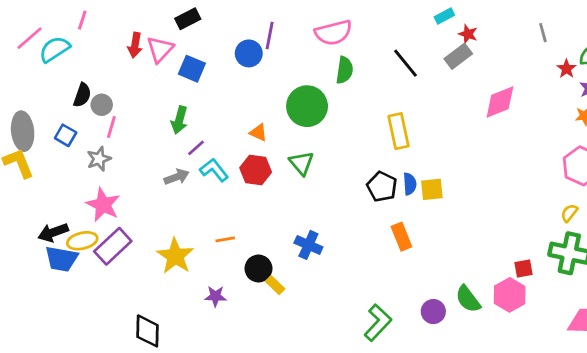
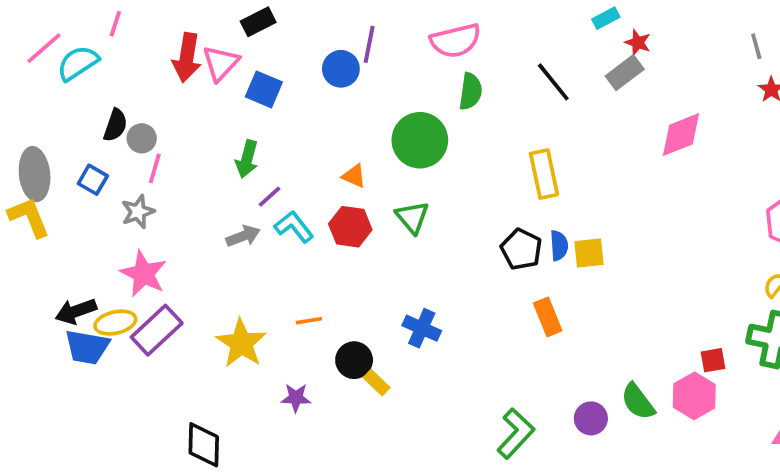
gray line: (543, 33) -> (756, 46), moved
red arrow: (135, 45) -> (187, 58), size x1.4

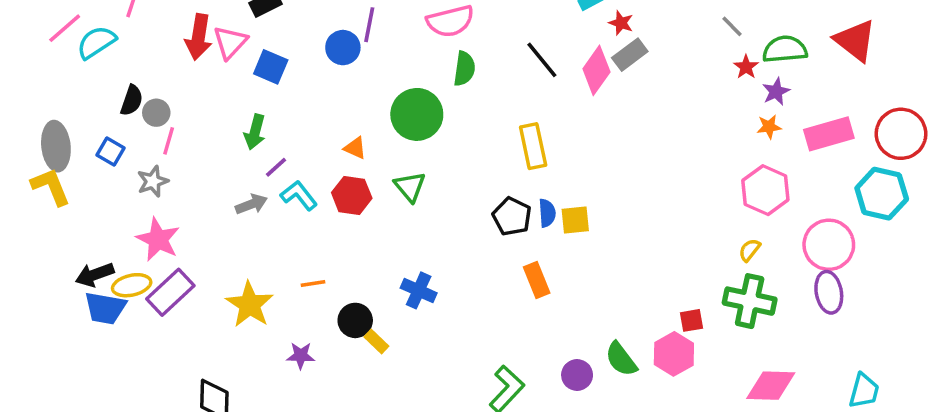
gray line: (756, 46) -> (732, 26), turned -30
gray rectangle: (625, 73) -> (630, 55), moved
pink diamond: (681, 135) -> (596, 70), moved, turned -33

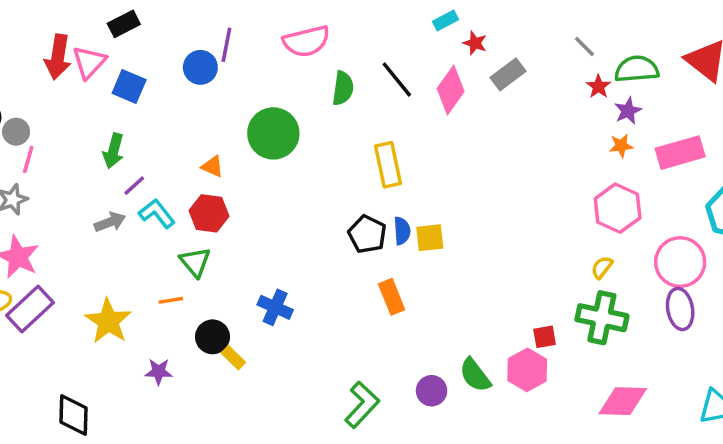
gray rectangle: (630, 55) -> (508, 74), moved
green semicircle: (464, 69) -> (343, 88), moved
green triangle: (410, 187) -> (195, 262), moved

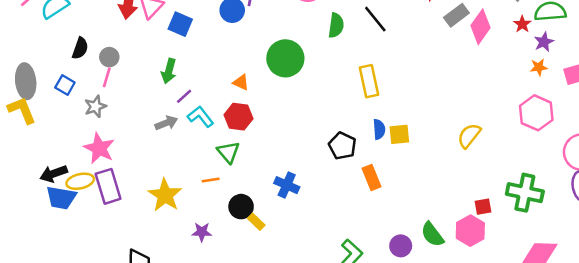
pink diamond: (451, 90) -> (480, 27), moved
gray circle: (16, 132) -> (109, 57), moved
black pentagon: (367, 234) -> (342, 146), moved
yellow semicircle: (602, 267) -> (469, 136), moved, size x1.5
purple rectangle: (30, 309) -> (108, 186), turned -64

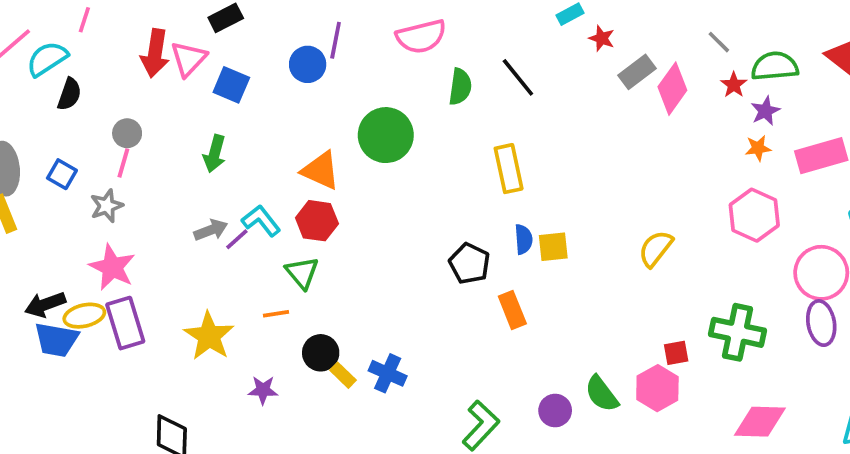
black semicircle: (80, 48) -> (69, 94), moved
orange triangle: (241, 82) -> (321, 170), size x1.6
purple line: (184, 96) -> (237, 239), moved
blue cross: (287, 185) -> (388, 373), moved

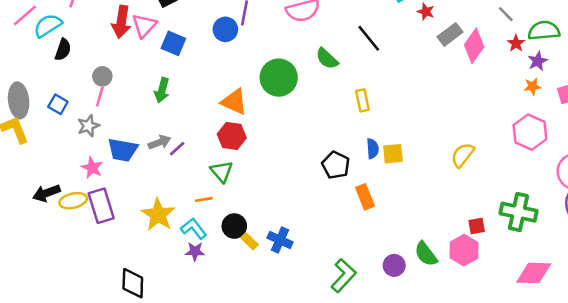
green semicircle: (460, 87) -> (327, 59), moved, turned 125
yellow rectangle: (509, 169) -> (362, 100), size x0.7
cyan L-shape: (261, 221) -> (194, 229), moved
pink star: (112, 267) -> (92, 168), size x0.7
blue trapezoid: (56, 340) -> (123, 150), moved

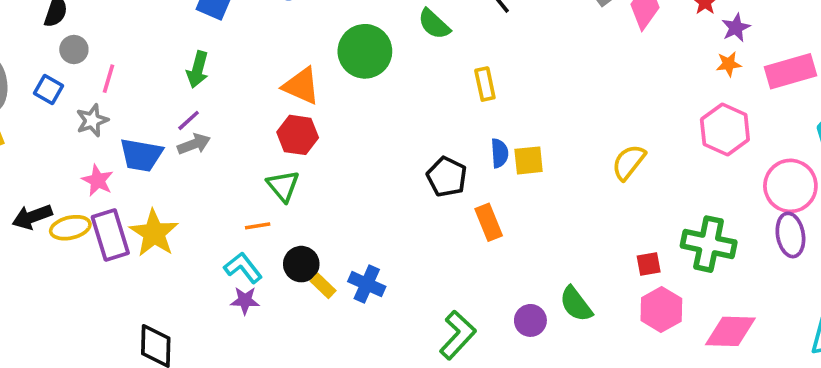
gray circle: (102, 76) -> (74, 49), moved
purple line: (177, 149) -> (189, 120), moved
yellow star: (158, 215) -> (154, 233), moved
pink hexagon: (464, 250) -> (661, 310), moved

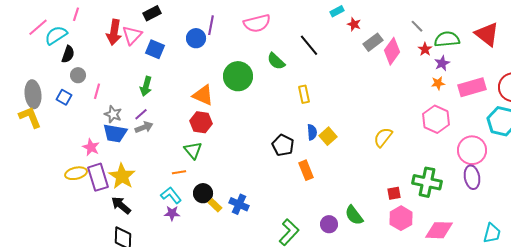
gray star: (92, 120) -> (113, 114), moved, turned -30
yellow square: (529, 160) -> (328, 136), turned -36
black arrow: (32, 217) -> (121, 205), moved, turned 60

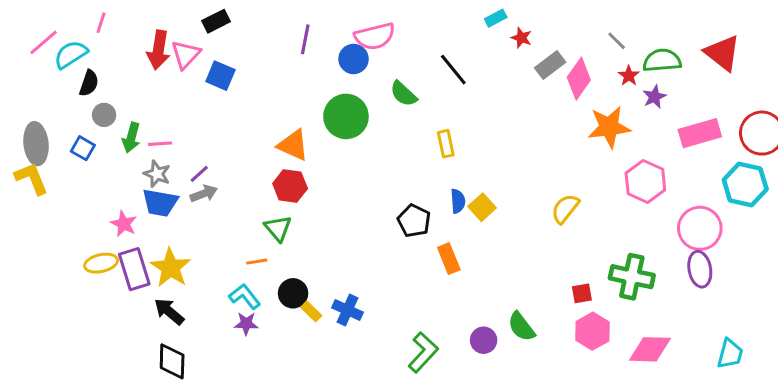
blue circle: (196, 38) -> (354, 59), moved
orange star: (438, 83) -> (609, 127), moved, size x2.0
green arrow: (146, 86) -> (131, 138), moved
pink line: (97, 91) -> (160, 144), moved, turned 70

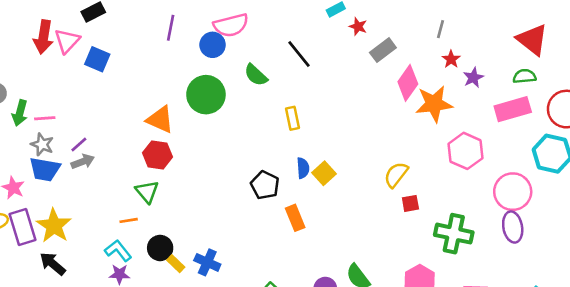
gray line: (617, 41) -> (441, 29), turned 60
green semicircle: (662, 60) -> (524, 76), moved, size x0.7
pink diamond: (579, 79) -> (408, 83), moved
red square: (582, 293) -> (410, 203), moved

